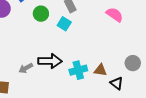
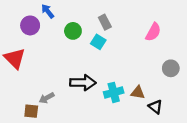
pink semicircle: (115, 15) -> (153, 32), turned 84
gray circle: (133, 63) -> (171, 68), moved
gray arrow: (26, 68) -> (47, 98), moved

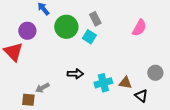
purple circle: (30, 25) -> (27, 31), moved
green circle: (73, 31) -> (66, 27), size x1.5
gray circle: (171, 68) -> (155, 73), moved
black arrow: (83, 83) -> (75, 74), size x0.7

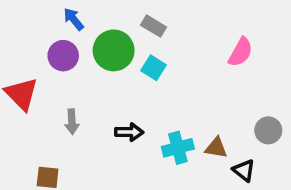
gray rectangle: (95, 19) -> (154, 26), moved, turned -32
purple circle: (27, 31) -> (63, 56), moved
gray arrow: (42, 88) -> (72, 122), moved, turned -64

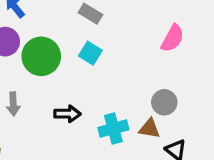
green circle: (114, 50) -> (41, 56), moved
gray circle: (268, 130) -> (164, 102), moved

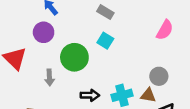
green circle: (41, 56) -> (74, 57), moved
black arrow: (67, 114) -> (90, 95), moved

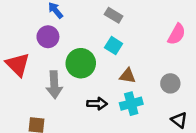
gray arrow: (49, 77) -> (54, 85), size x1.5
brown triangle: (148, 95) -> (127, 76), moved

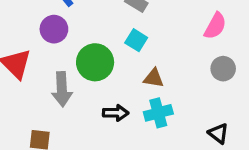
gray circle: (170, 83) -> (223, 69), moved

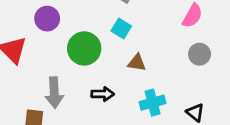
gray arrow: (62, 89) -> (54, 93), moved
cyan cross: (158, 113) -> (153, 103), moved

